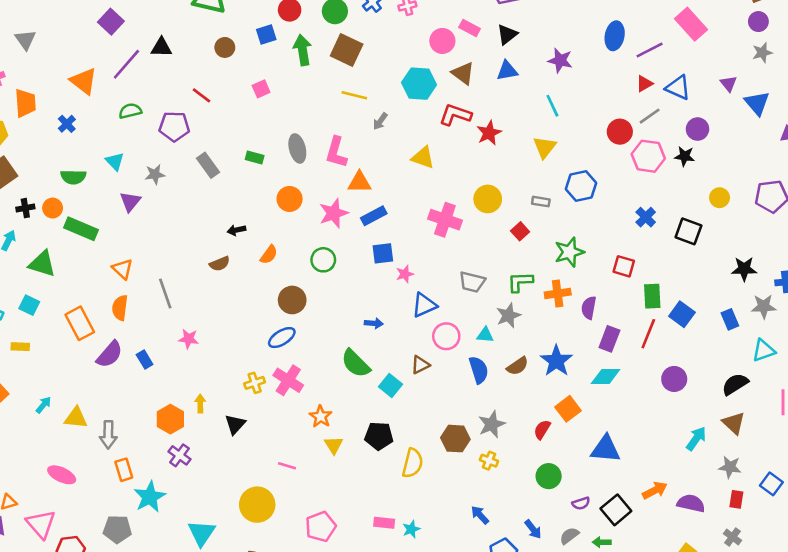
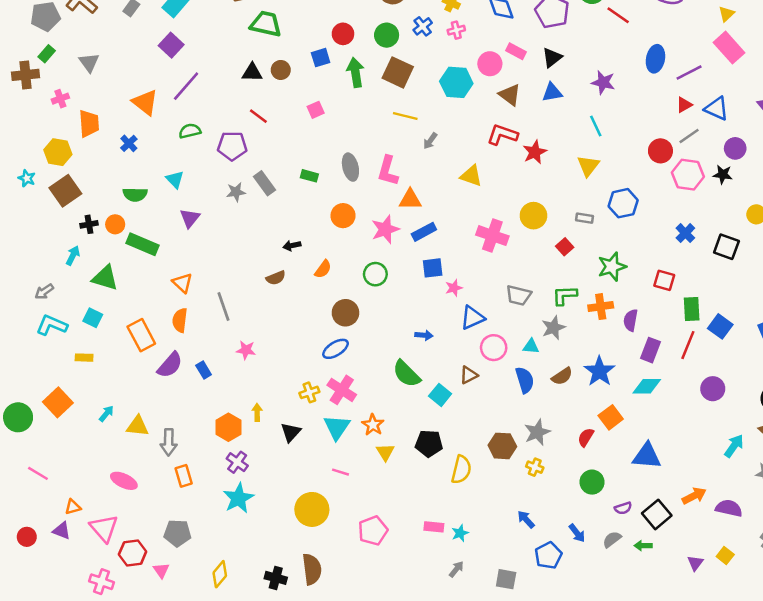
black triangle: (161, 47) -> (252, 72), moved
cyan hexagon: (419, 84) -> (456, 82), moved
gray star: (155, 174) -> (236, 192), moved
cyan star: (150, 497) -> (238, 498), moved
cyan triangle: (201, 533) -> (337, 427), moved

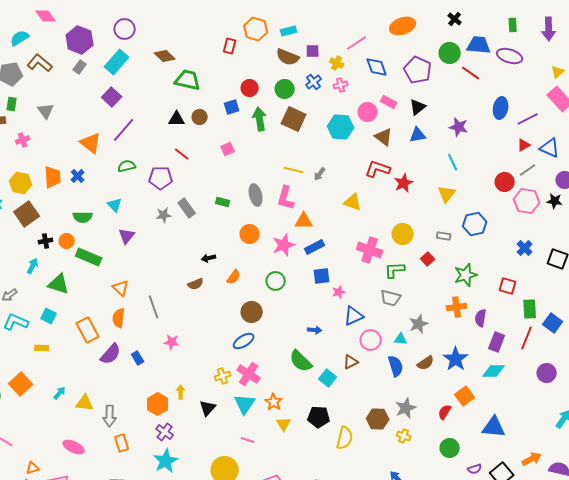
green rectangle: (47, 54) -> (12, 104), turned -32
yellow line: (405, 116) -> (294, 170), moved
orange trapezoid: (89, 123) -> (53, 177), moved
green L-shape: (565, 295) -> (395, 270), moved

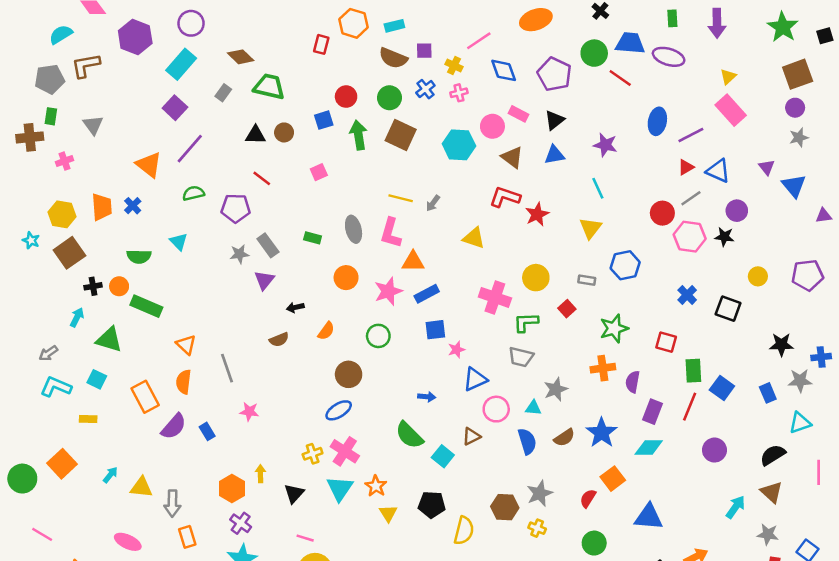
brown L-shape: (40, 63) -> (86, 66), turned -50
gray rectangle: (80, 67) -> (223, 93), moved
purple triangle: (127, 236) -> (264, 280), moved
pink line: (248, 440) -> (305, 538), moved

